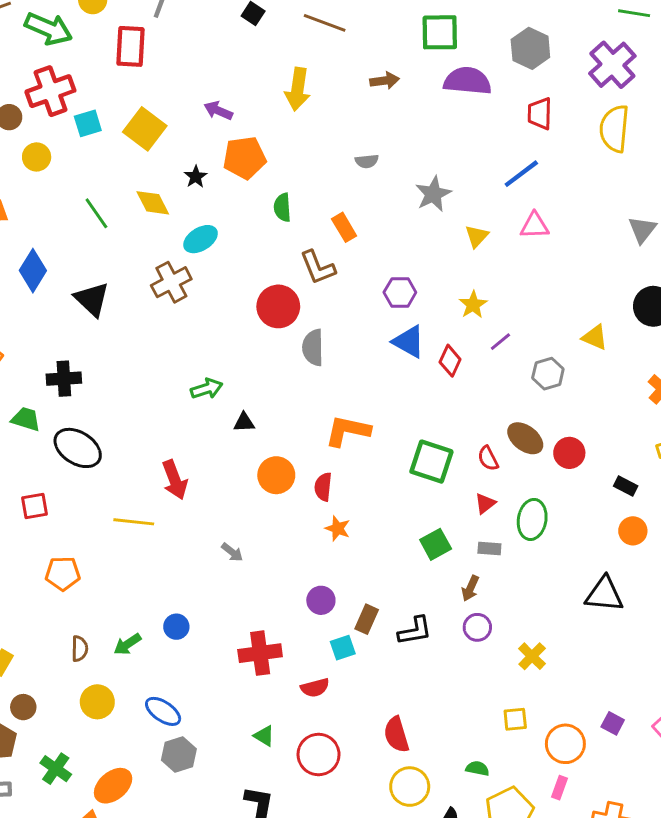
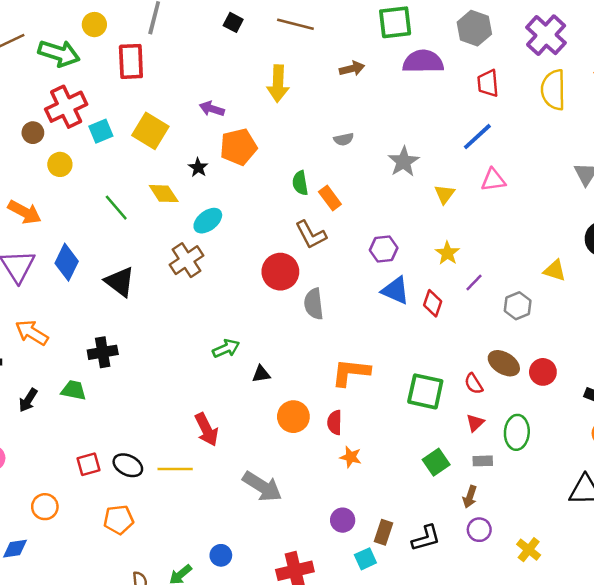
green semicircle: (282, 207) -> (300, 183), moved
black ellipse: (78, 448) -> (128, 465), moved, size x0.7
gray arrow: (232, 552) -> (262, 487), size x2.0

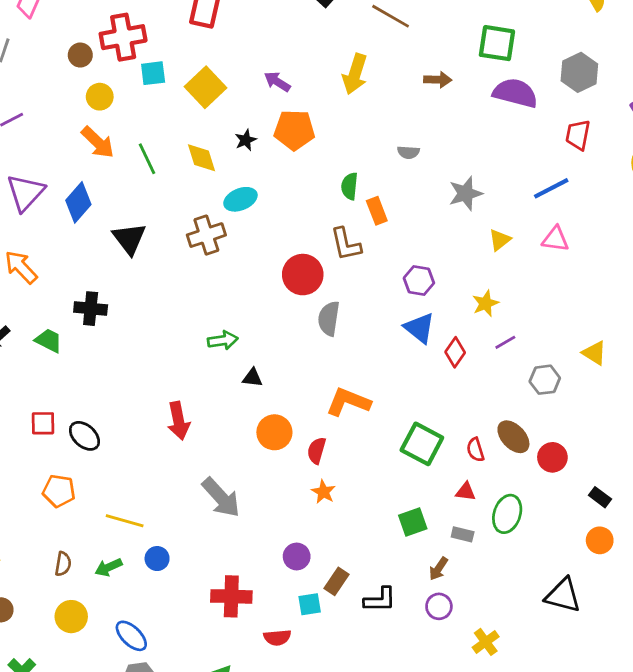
orange arrow: (25, 212) -> (98, 142), moved
red triangle: (475, 423) -> (466, 492), turned 36
yellow line: (175, 469) -> (125, 521), moved

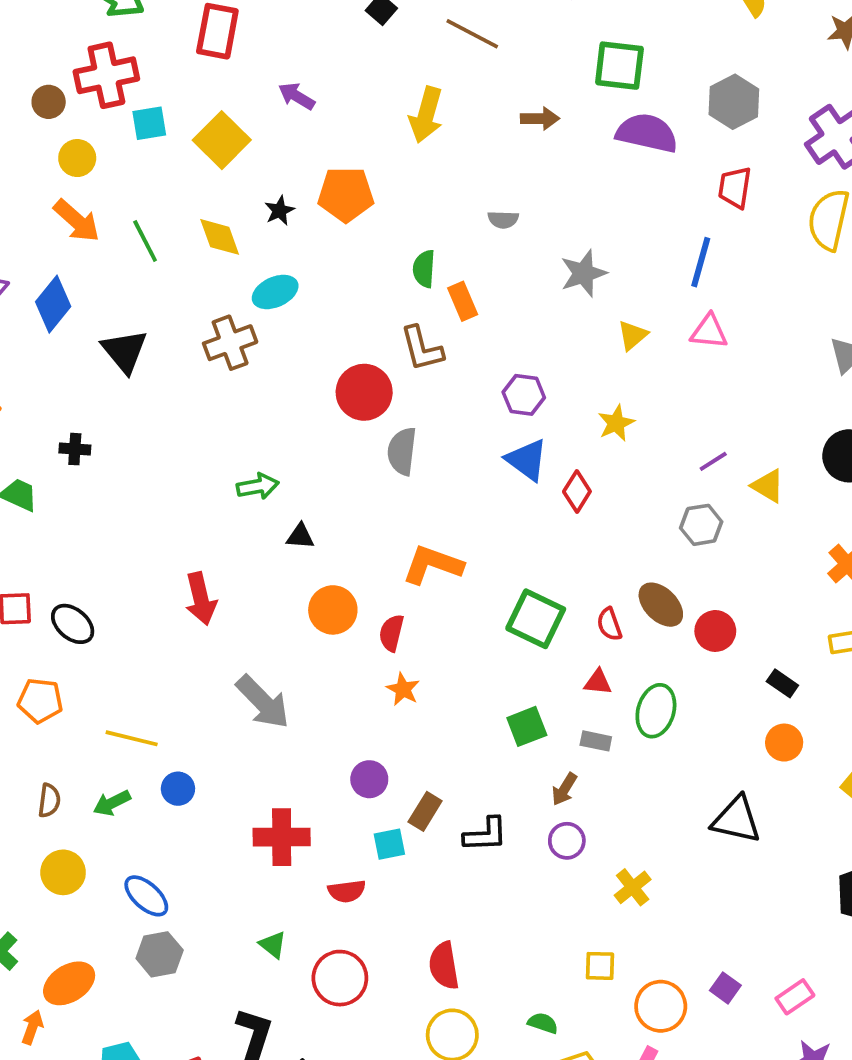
purple arrow: (277, 82) -> (297, 96), moved
blue line: (551, 188) -> (701, 262), turned -45
black cross: (91, 309) -> (75, 449), size x0.7
purple line: (505, 342) -> (713, 461), moved

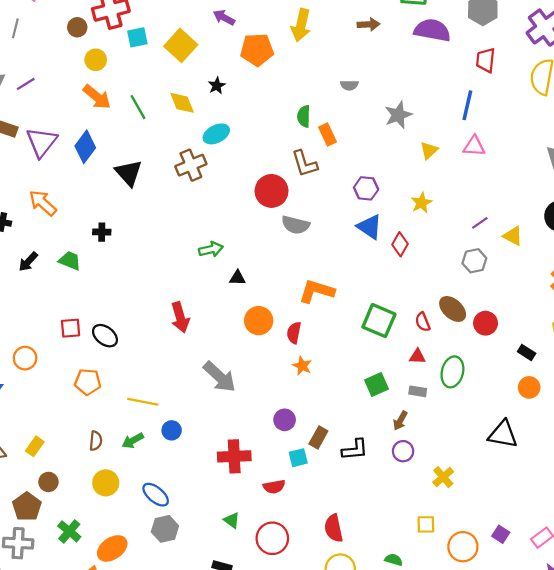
orange pentagon: (346, 194) -> (257, 50), moved
gray semicircle: (402, 451) -> (295, 225), turned -80

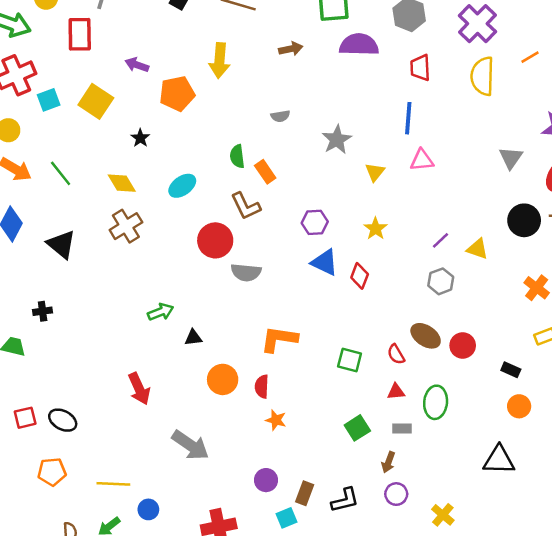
yellow diamond: (182, 103) -> (122, 183), moved
cyan ellipse: (216, 134) -> (182, 186), moved
green square: (379, 321) -> (350, 360), size x0.7

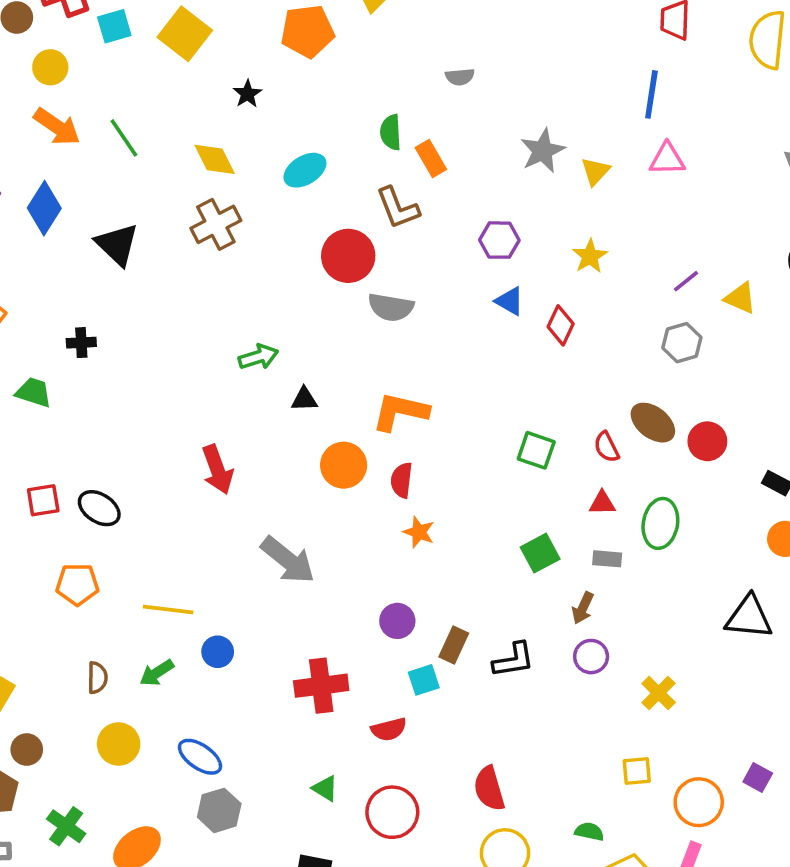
gray star: (337, 140) -> (543, 151), moved
blue triangle: (325, 262) -> (510, 301), size x0.7
orange L-shape: (279, 339) -> (400, 412), moved

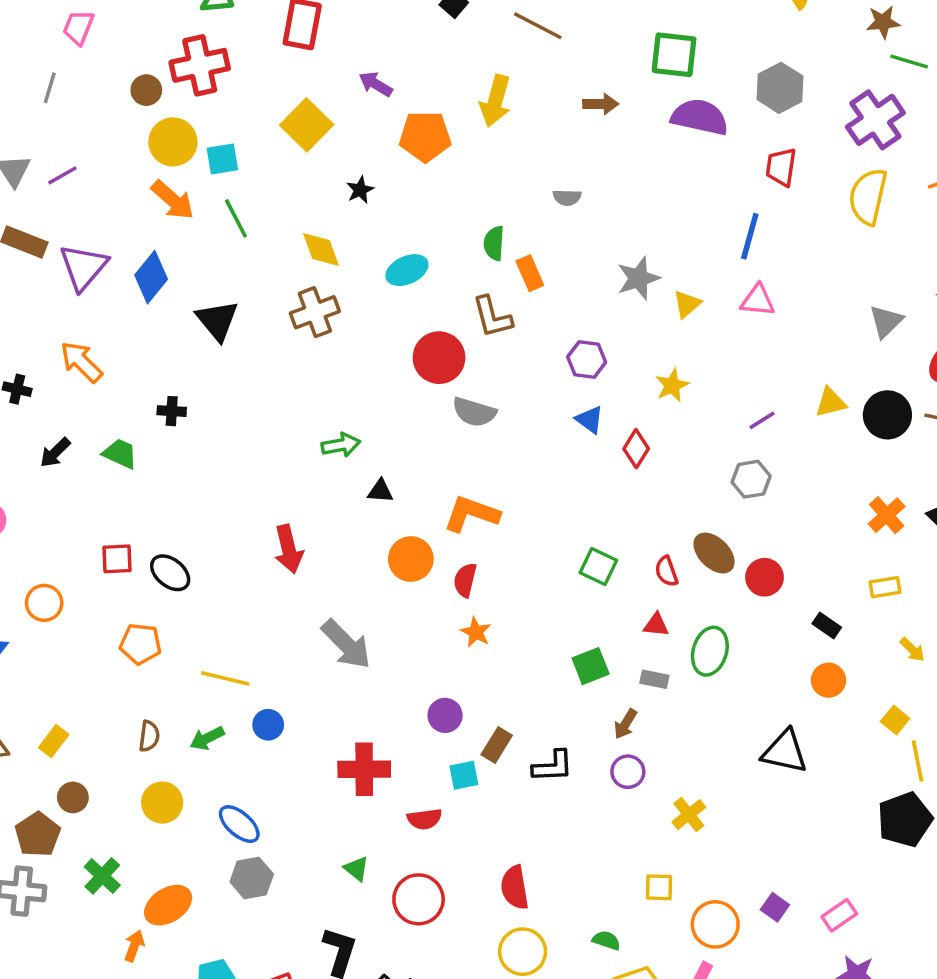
cyan square: (114, 26) -> (222, 159), moved
yellow circle: (50, 67) -> (173, 142), size x1.4
yellow triangle: (740, 298) -> (831, 402), moved, turned -44

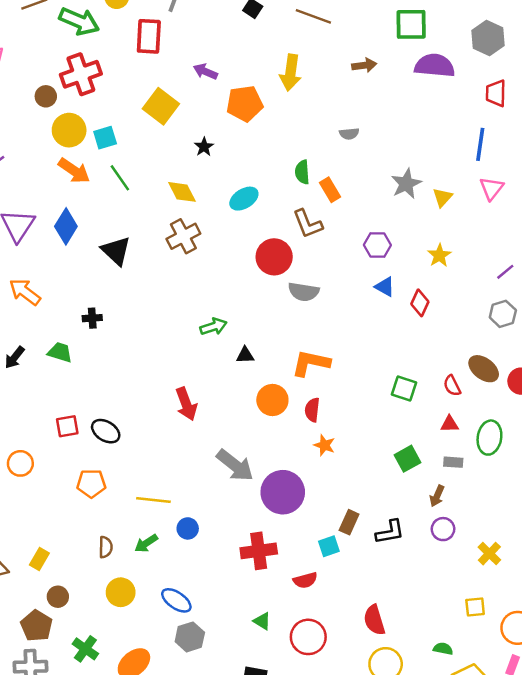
pink triangle: (758, 300) -> (491, 188), turned -50
purple circle: (445, 715) -> (283, 492), moved, size x1.8

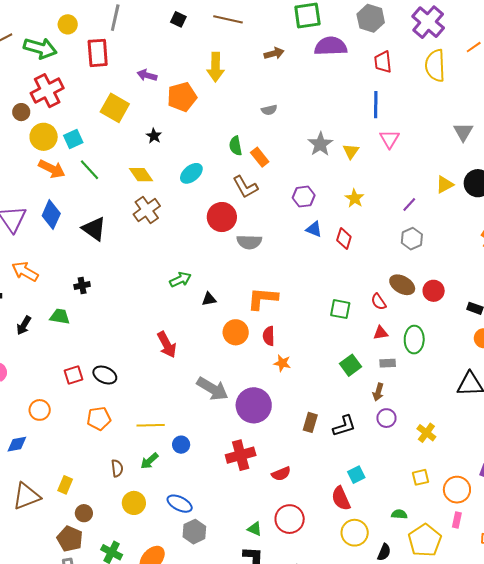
cyan square: (329, 546) -> (356, 475), moved
green triangle: (262, 621) -> (255, 529), moved

